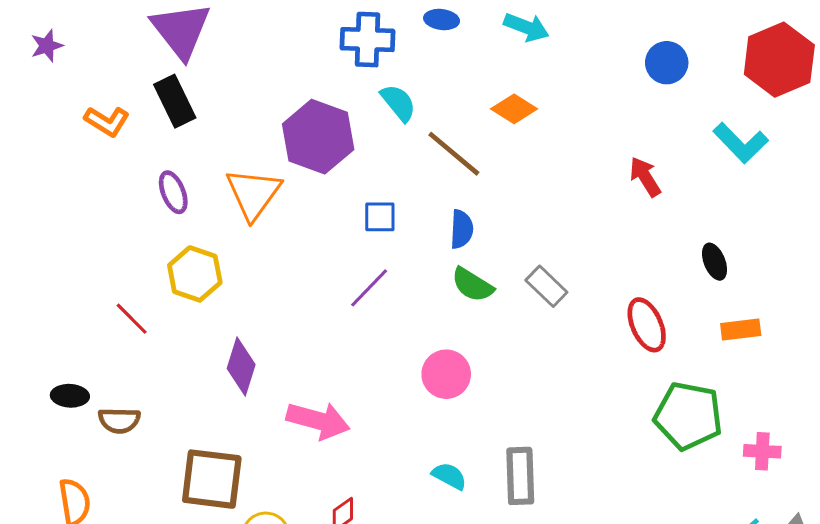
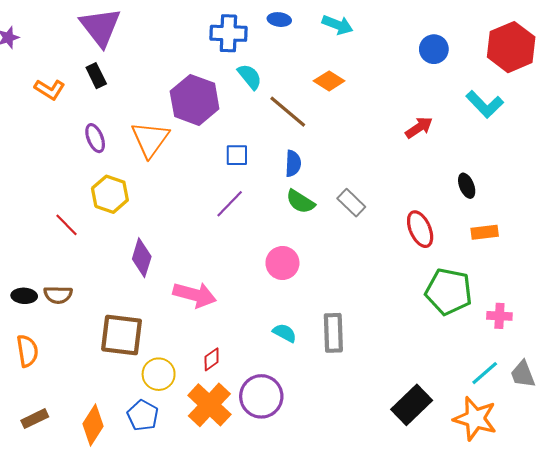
black rectangle: (175, 101) -> (96, 76), size x0.7
red arrow: (645, 177) -> (419, 128), turned 88
black ellipse: (70, 396) -> (24, 296), moved

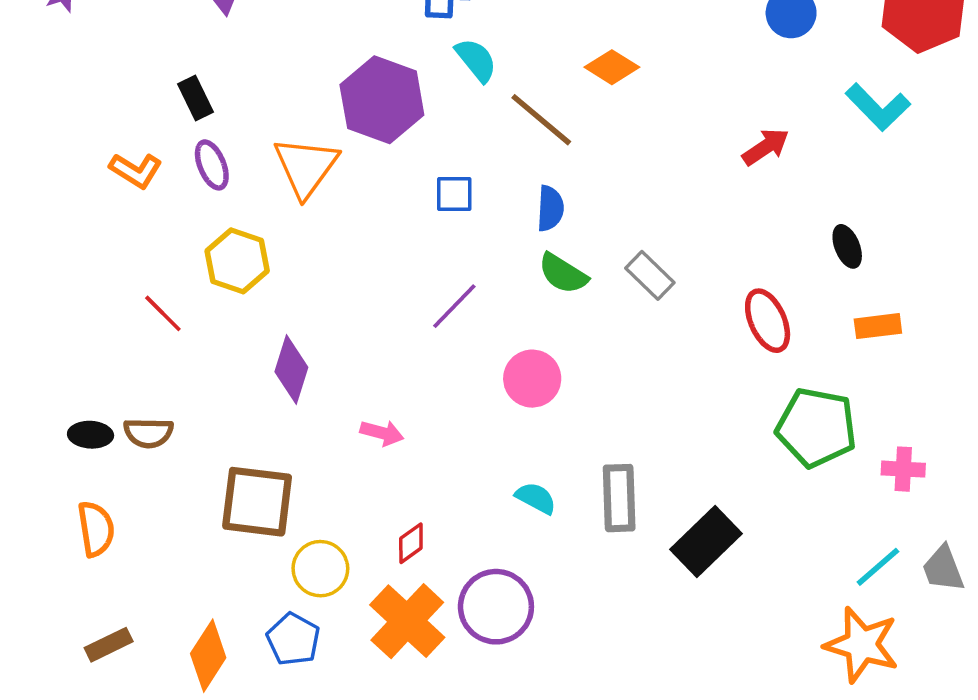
black rectangle: (96, 76) -> (195, 98), moved
orange L-shape: (50, 89) -> (136, 170), moved
purple line: (230, 204) -> (454, 306), moved
pink arrow: (195, 295) -> (382, 433), size x0.6
black rectangle: (412, 405) -> (706, 541), moved

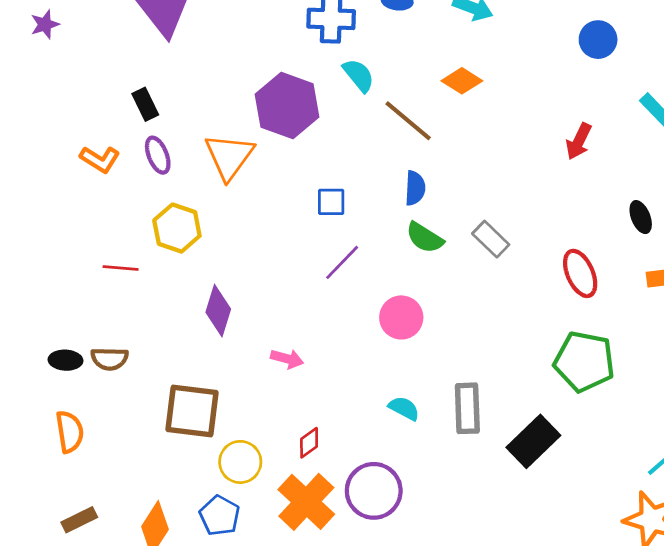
red arrow: (766, 147) -> (579, 141), turned 150
blue square: (454, 194) -> (331, 202), moved
red line: (163, 313) -> (121, 268), turned -40
green pentagon: (816, 427) -> (584, 362), moved

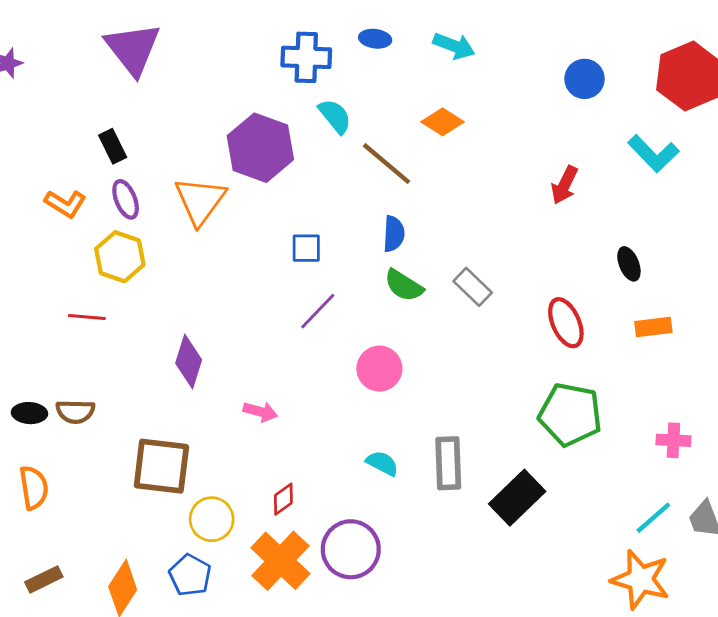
yellow hexagon: (177, 228) -> (120, 257), moved

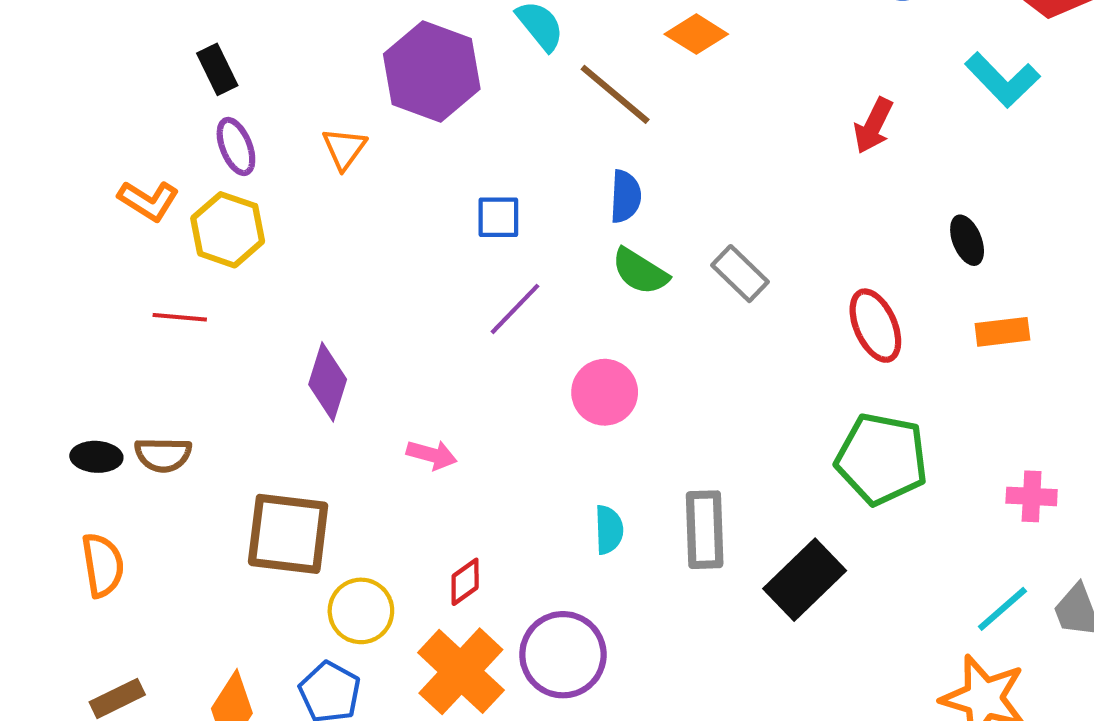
orange triangle: (200, 201) -> (344, 149), size x0.6
orange L-shape: (65, 204) -> (148, 201), moved
cyan semicircle: (382, 463) -> (609, 530), turned 60

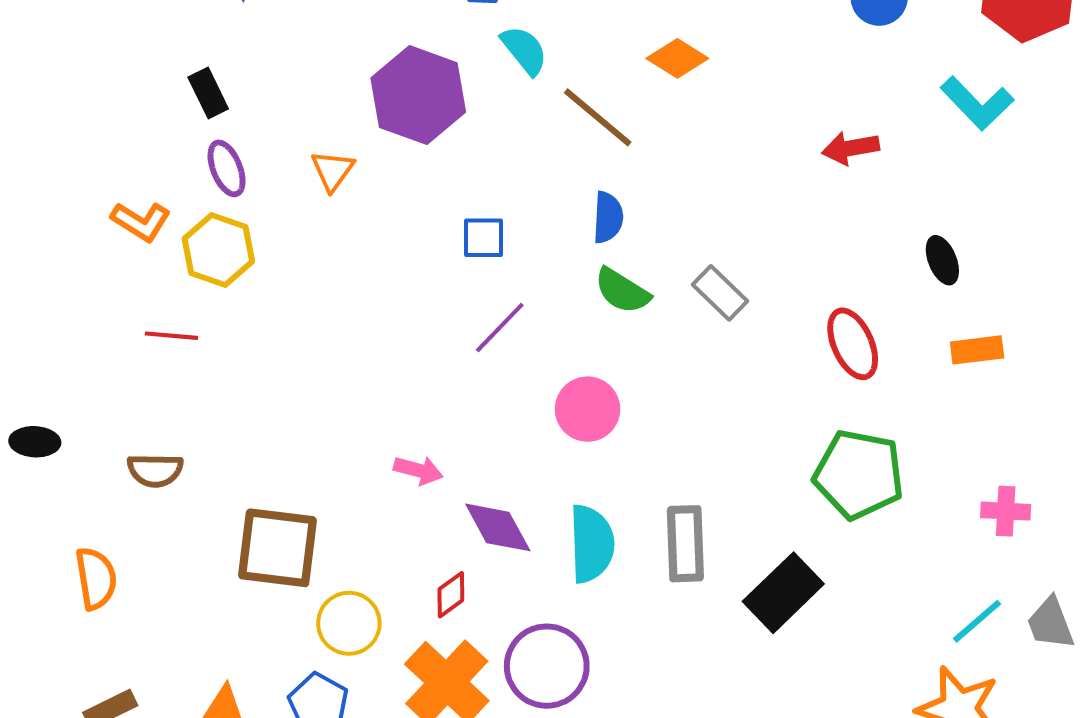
red arrow: (873, 126) -> (851, 148), turned 54
purple diamond: (328, 382) -> (498, 527), moved, turned -46
black ellipse: (96, 457) -> (35, 442), moved
cyan semicircle: (609, 530) -> (592, 544), size x1.6

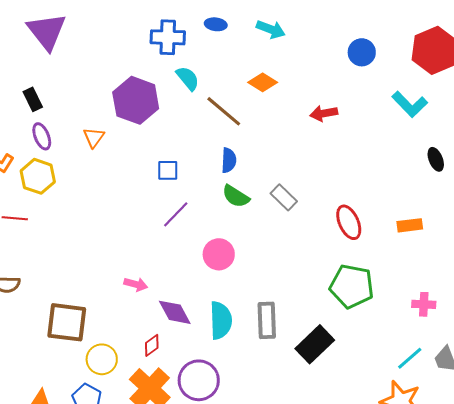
red arrow: (851, 148) -> (324, 113), moved
black ellipse: (942, 260) -> (436, 159), moved

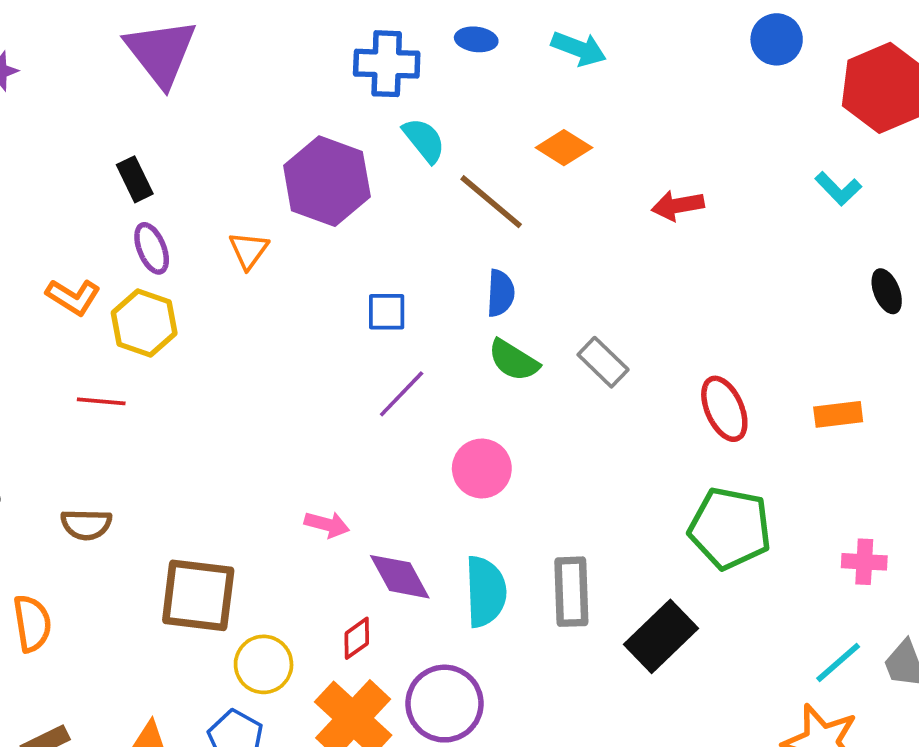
blue circle: (362, 52) -> (777, 39), moved
cyan L-shape: (410, 104) -> (838, 189), size x0.7

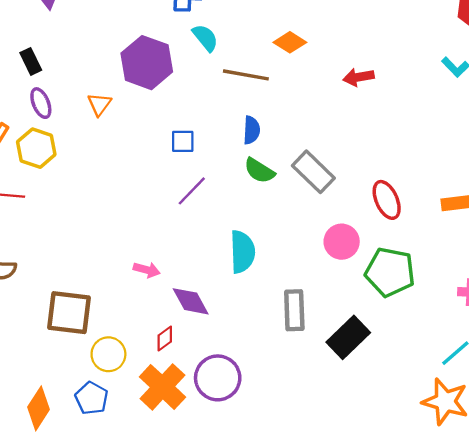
brown line: (491, 202) -> (246, 75), turned -30
gray rectangle: (603, 362) -> (313, 172), size x1.4
pink circle: (482, 469) -> (342, 242), moved
cyan semicircle: (486, 592) -> (242, 252), moved

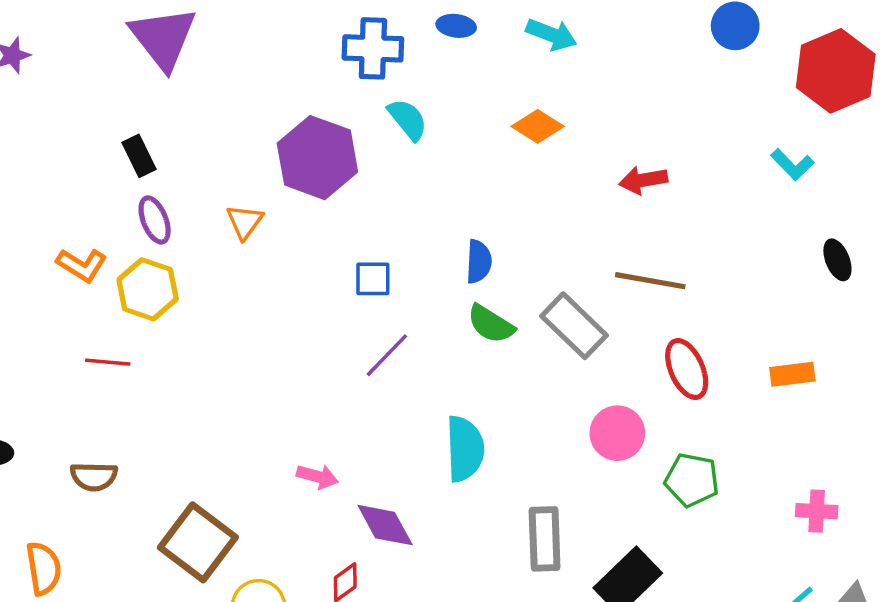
brown line: (246, 75) -> (650, 281), moved
green pentagon: (390, 272) -> (692, 480), size x0.7
brown square: (69, 313) -> (198, 542), turned 30

